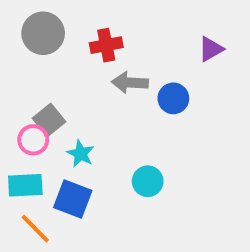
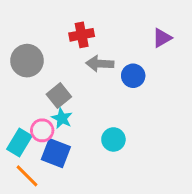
gray circle: (43, 33) -> (27, 61), moved
gray square: (49, 120) -> (59, 95), moved
pink circle: (33, 140) -> (42, 130), moved
cyan rectangle: (25, 185) -> (19, 143), turned -56

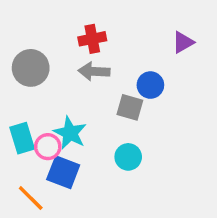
gray arrow: (100, 64) -> (94, 71), moved
gray square: (59, 95) -> (130, 107), moved, turned -35
cyan star: (62, 118) -> (70, 133), size x1.4
cyan rectangle: (19, 143) -> (22, 138), moved, turned -48

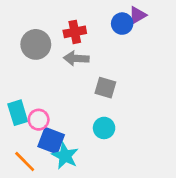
purple triangle: (183, 42) -> (137, 15), moved
gray circle: (31, 68) -> (36, 44), moved
blue circle: (150, 85) -> (122, 24), moved
cyan star: (70, 133) -> (65, 156), moved

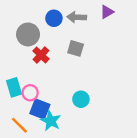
blue circle: (122, 24) -> (54, 18), moved
red cross: (75, 32) -> (41, 55), moved, turned -35
gray arrow: (76, 58) -> (77, 17), moved
gray square: (105, 88) -> (76, 48), moved

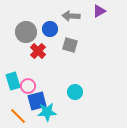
blue circle: (54, 18) -> (50, 29), moved
blue square: (40, 109) -> (37, 101), turned -36
cyan star: (51, 121) -> (47, 112), turned -30

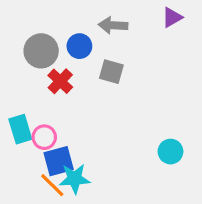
purple triangle: (99, 11) -> (172, 17), moved
cyan circle: (75, 92) -> (170, 152), moved
orange line: (18, 116) -> (52, 185), moved

